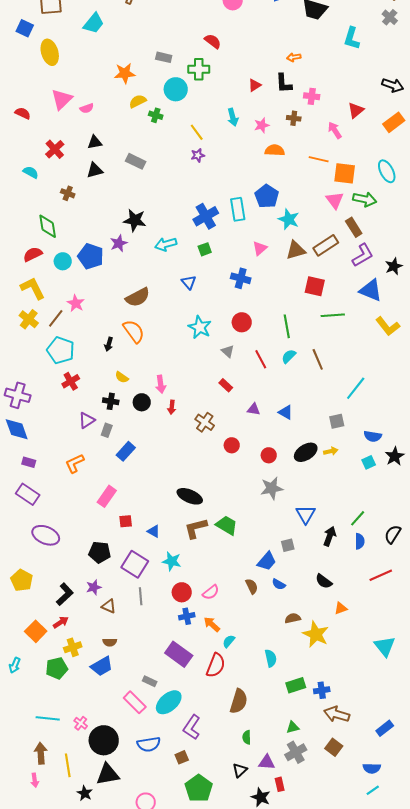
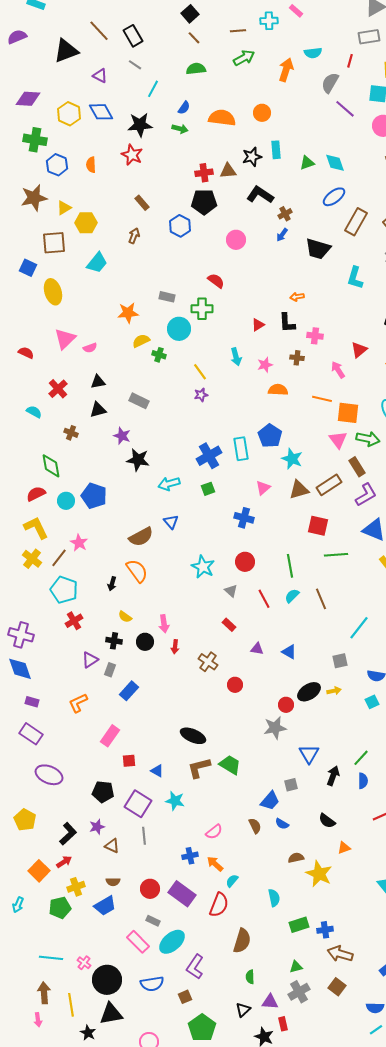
purple star: (119, 243) -> (122, 436), moved, turned -30
blue triangle: (189, 282) -> (171, 522), moved
red circle: (269, 455) -> (286, 705), moved
red circle: (182, 592) -> (150, 889), moved

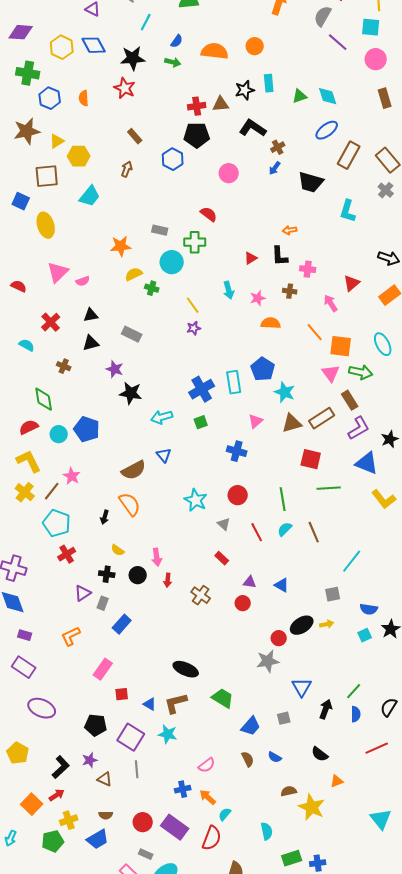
orange line: (322, 399) -> (315, 332), turned 36
red circle: (235, 685) -> (243, 603), moved
brown L-shape: (199, 768) -> (176, 703), moved
blue trapezoid: (270, 801) -> (251, 726), moved

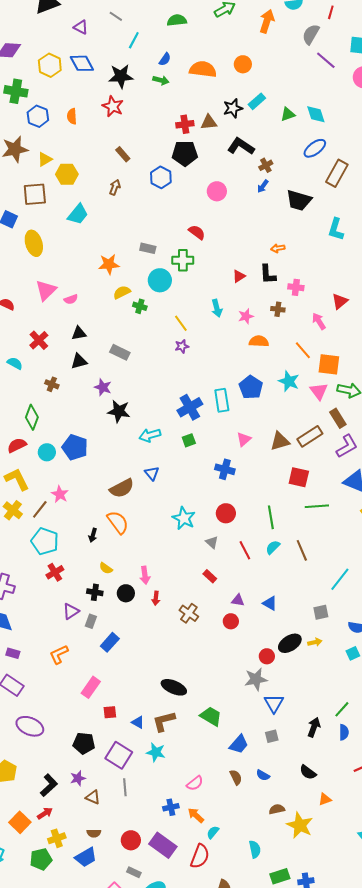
cyan rectangle: (269, 83) -> (257, 101), turned 54
cyan star: (285, 392) -> (289, 381), moved
green diamond: (44, 399) -> (32, 417), turned 30
blue triangle: (302, 687) -> (274, 703), moved

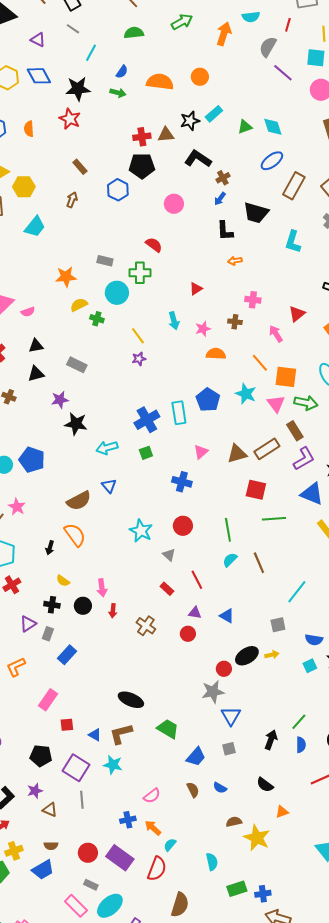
black L-shape: (268, 274) -> (225, 231), moved
purple star: (103, 387) -> (60, 400), turned -30
red line: (245, 550) -> (197, 580), moved

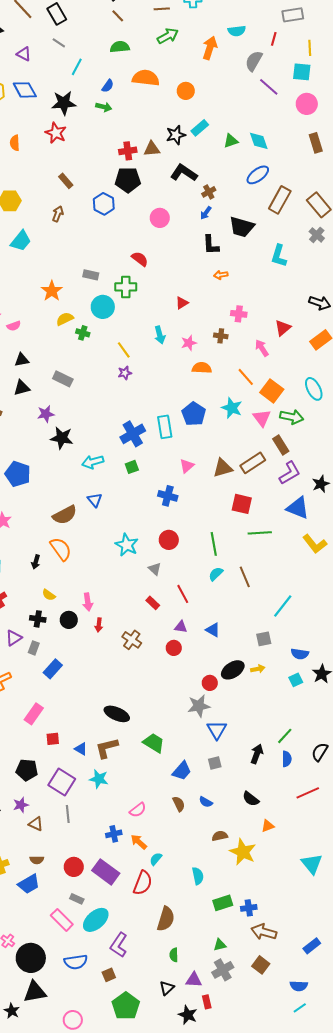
orange semicircle: (160, 82) -> (146, 78), moved
orange star: (66, 277) -> (52, 291), turned -30
orange square: (286, 377) -> (272, 391), turned 30

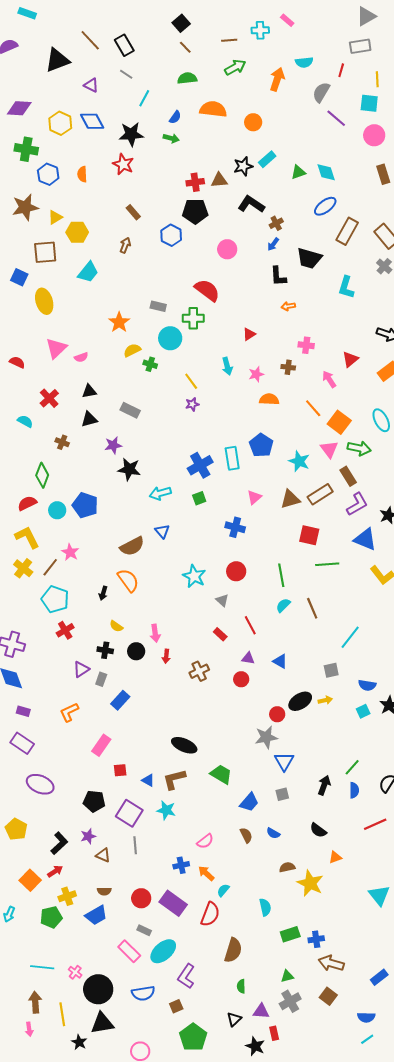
red semicircle: (140, 259) -> (207, 290), size x1.5
cyan star: (232, 408) -> (299, 461), moved
brown cross: (132, 640) -> (199, 671), turned 30

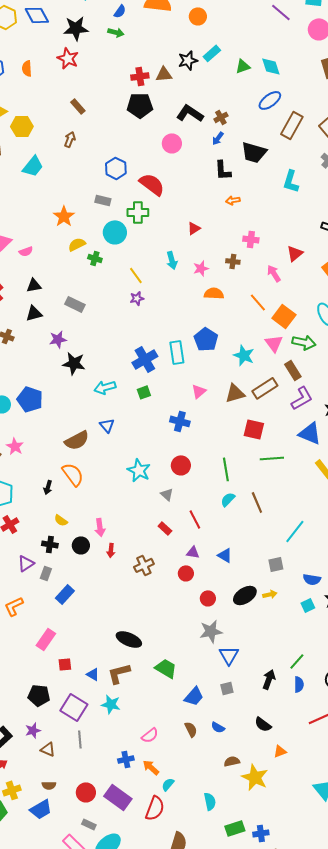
black L-shape: (251, 204) -> (190, 113), moved
blue hexagon: (171, 235) -> (116, 168), moved
red circle: (277, 714) -> (208, 598), moved

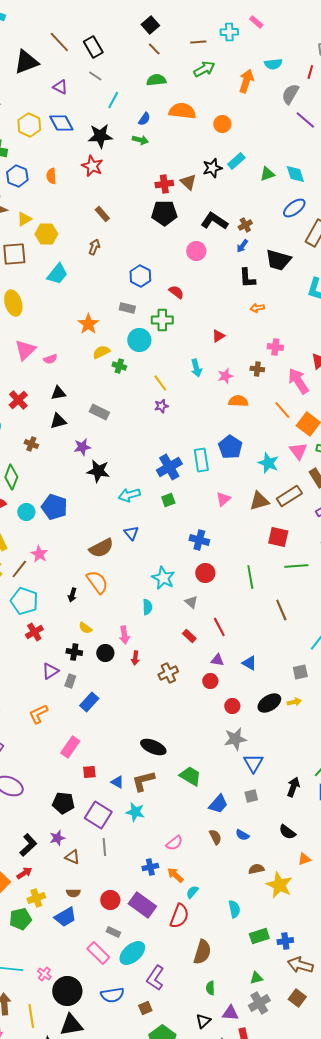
brown triangle: (164, 74) -> (188, 182), turned 48
red semicircle: (152, 184) -> (176, 292), size x0.6
pink arrow: (274, 273) -> (298, 381), size x1.5
blue cross: (180, 421) -> (199, 540), moved
cyan semicircle: (228, 499) -> (147, 607), moved, turned 133

